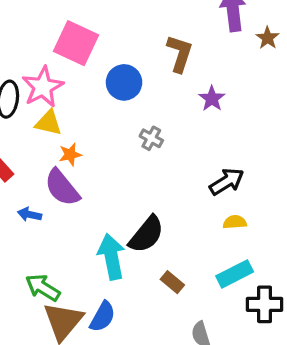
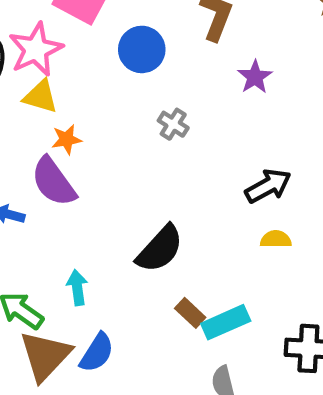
cyan arrow: (111, 257) -> (77, 288), moved, size x0.6
cyan rectangle: (235, 274) -> (226, 322), moved

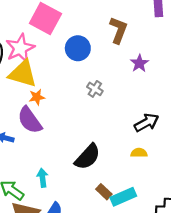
yellow triangle: (41, 97) -> (23, 74), size x1.5
yellow semicircle: (276, 239) -> (139, 153), moved

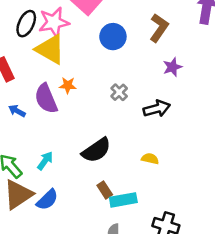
gray cross: (95, 89) -> (119, 92), moved
orange star: (37, 97) -> (68, 85), moved
black arrow: (146, 123) -> (157, 109), moved
cyan arrow: (42, 178) -> (45, 161), turned 30

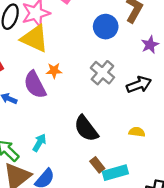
blue circle: (113, 37) -> (106, 27), moved
gray cross: (119, 92) -> (102, 73), size x1.5
black semicircle: (96, 150) -> (86, 129), turned 92

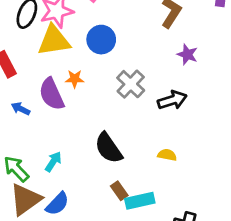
blue circle: (106, 27) -> (101, 40), moved
yellow triangle: (35, 39) -> (54, 40), turned -36
purple star: (150, 45) -> (187, 54), turned -30

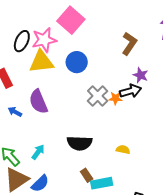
orange star: (75, 79) -> (115, 98), moved
black arrow: (172, 100) -> (130, 91), moved
black semicircle: (108, 148) -> (80, 143), turned -55

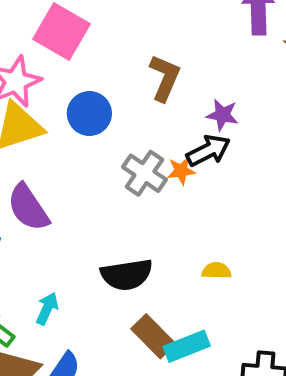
brown L-shape: (129, 44) -> (165, 78), moved
brown rectangle: (87, 175) -> (153, 336), size x1.5

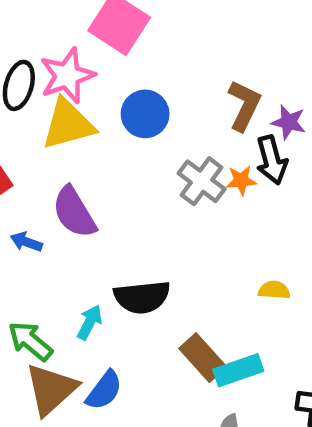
brown L-shape: (165, 78) -> (244, 105), moved
black arrow: (208, 151) -> (272, 160), turned 99
black semicircle: (127, 275) -> (142, 297), moved

